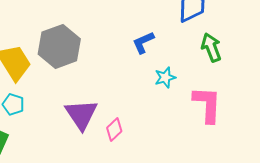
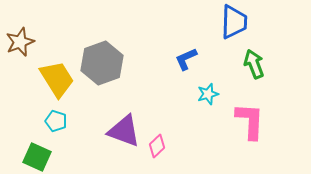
purple triangle: (81, 114) -> (124, 131), turned -36

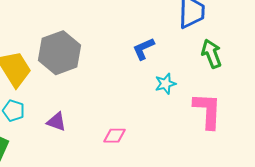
purple triangle: (124, 131) -> (56, 122), moved, size x0.6
pink diamond: (157, 146) -> (114, 136), turned 45

